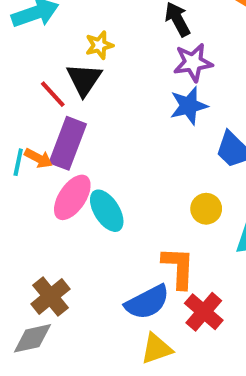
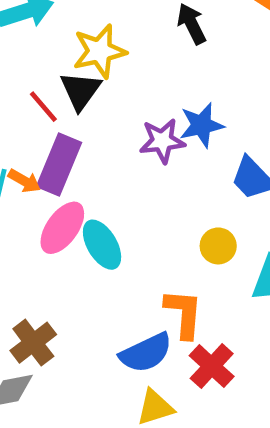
yellow star: (99, 45) -> (100, 51), size x1.6
purple star: (193, 62) -> (162, 141), moved

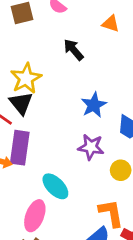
purple star: (162, 141) -> (91, 147), moved, turned 30
pink ellipse: (62, 228) -> (35, 216), moved

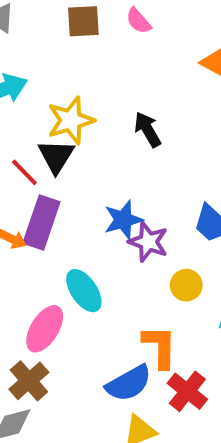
black arrow: (74, 50) -> (148, 130), moved
blue star: (94, 105) -> (123, 220), moved

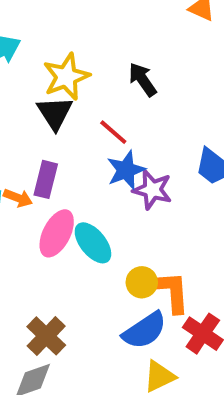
red line: (24, 172) -> (113, 132), moved
purple rectangle: (41, 222) -> (46, 179), size x0.7
yellow circle: (186, 285) -> (142, 282), moved
pink ellipse: (45, 329) -> (57, 233), moved

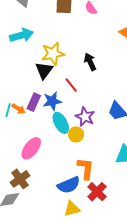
blue star: (126, 170) -> (52, 101), moved
pink ellipse: (57, 233) -> (31, 148), moved
cyan ellipse: (93, 243) -> (61, 123), moved
yellow circle: (142, 282) -> (76, 134), moved

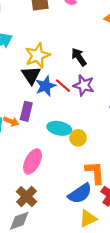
blue star: (52, 101) -> (46, 86), moved
purple star: (85, 117) -> (84, 85), moved
cyan ellipse: (61, 123) -> (59, 128), turned -40

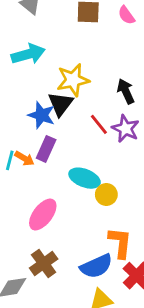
blue star: (46, 86) -> (41, 115), moved, turned 30
brown cross: (27, 197) -> (44, 264), moved

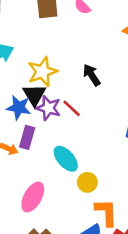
purple star: (126, 129) -> (48, 108), moved
cyan ellipse: (85, 178) -> (66, 159), turned 36
yellow circle: (106, 195) -> (87, 182), moved

